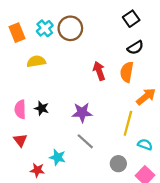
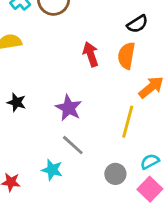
purple star: (82, 113) -> (69, 108), turned 30
cyan semicircle: (145, 145) -> (150, 162), moved, turned -48
cyan star: (58, 157) -> (52, 170), moved

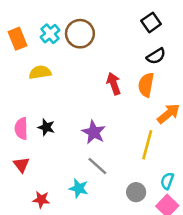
cyan semicircle: (150, 162) -> (167, 181), turned -42

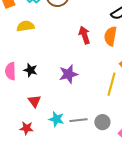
purple star: (94, 132) -> (68, 74), turned 30
red triangle: (21, 165) -> (34, 101), moved
gray line: (97, 166) -> (78, 120), moved, turned -48

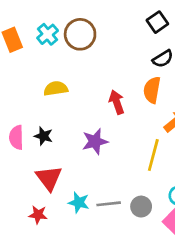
yellow semicircle: (25, 26) -> (56, 89), moved
red arrow: (84, 35) -> (117, 102), moved
red triangle: (34, 101) -> (49, 178), size x1.5

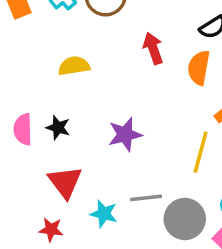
red arrow: (117, 102) -> (153, 48), moved
gray line: (109, 204) -> (146, 198), moved
gray circle: (141, 207) -> (185, 219), size x1.5

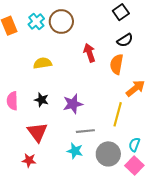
black star: (58, 127) -> (41, 100), moved
gray line: (146, 198) -> (85, 131), moved
cyan star: (104, 214) -> (75, 151), moved

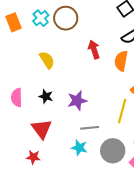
yellow semicircle: (43, 63) -> (47, 60), turned 66

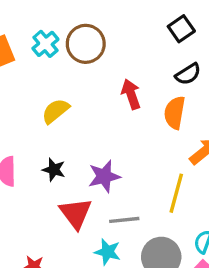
yellow semicircle: (47, 60) -> (56, 111), turned -96
red triangle: (42, 129) -> (76, 213), moved

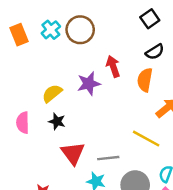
yellow semicircle: (56, 111) -> (52, 93), moved
purple star: (104, 176) -> (89, 84), moved
yellow line: (176, 193) -> (146, 139), turned -76

